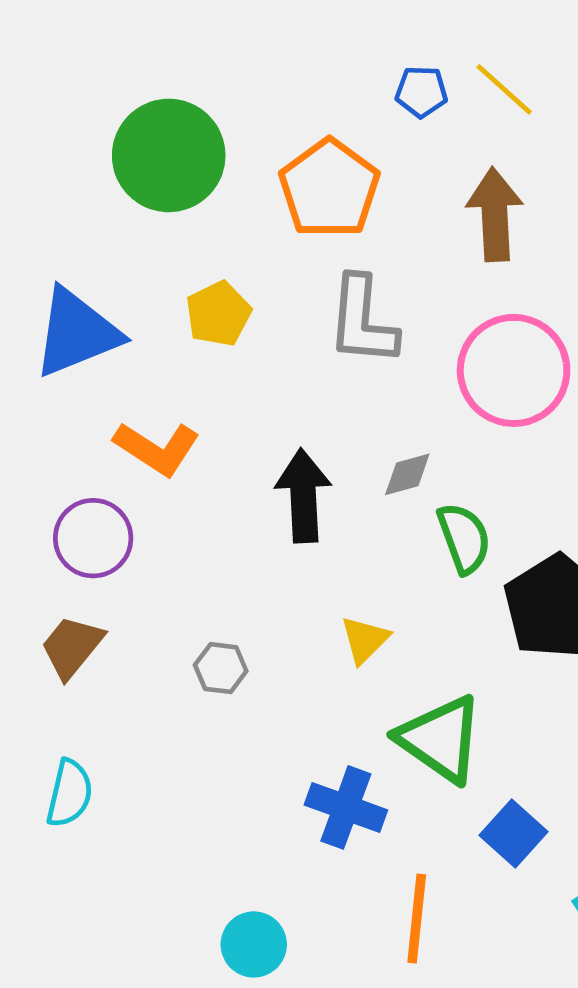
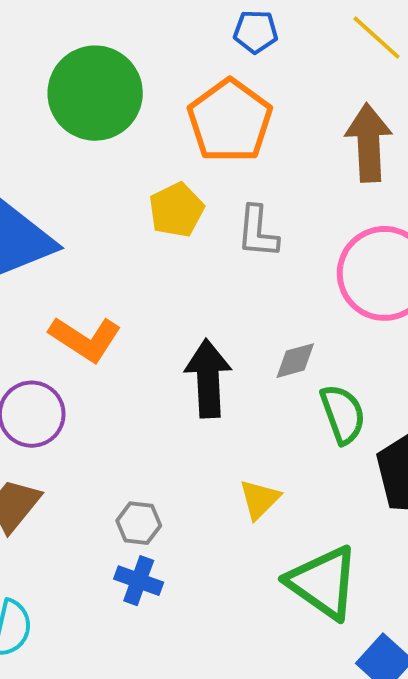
blue pentagon: (421, 92) -> (256, 32), moved
yellow pentagon: (218, 314) -> (176, 210), moved
gray L-shape: (362, 321) -> (258, 232), size x0.7
blue cross: (346, 807) -> (139, 581), moved, size x0.7

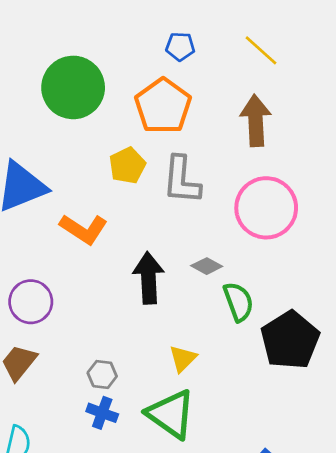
gray L-shape: (258, 232) -> (182, 180), size x1.4
orange L-shape: (85, 339) -> (84, 229), moved
gray diamond: (295, 361) -> (207, 266), turned 44
green triangle: (323, 583) -> (171, 414), moved

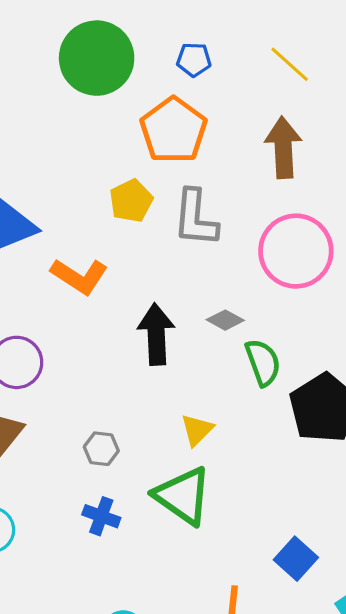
green circle: (73, 87) -> (97, 58), moved
blue cross: (102, 413) -> (101, 516), moved

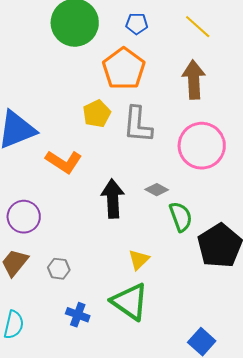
gray hexagon: (101, 449) -> (59, 269), moved

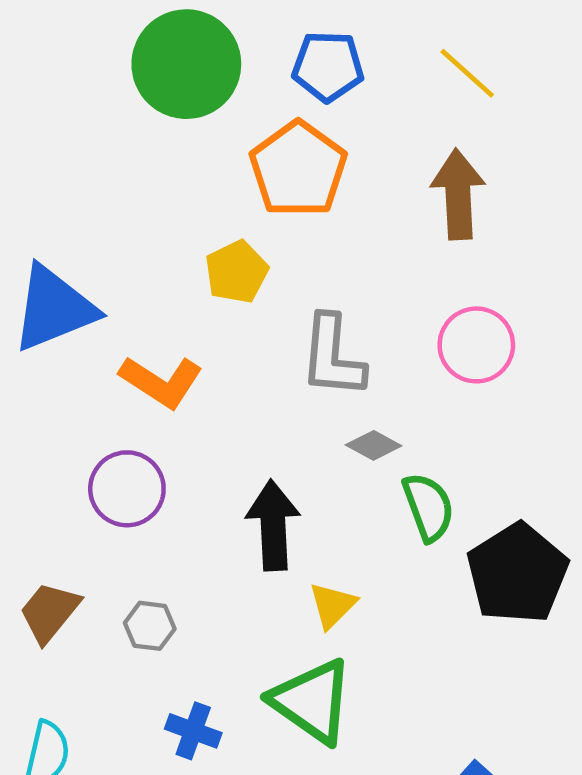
blue pentagon: (137, 24) -> (328, 66), size x1.4
gray L-shape: (138, 125) -> (332, 356), moved
pink circle: (202, 146) -> (476, 345), size x0.7
black arrow: (113, 199) -> (273, 525), moved
purple circle: (24, 217) -> (127, 489), moved

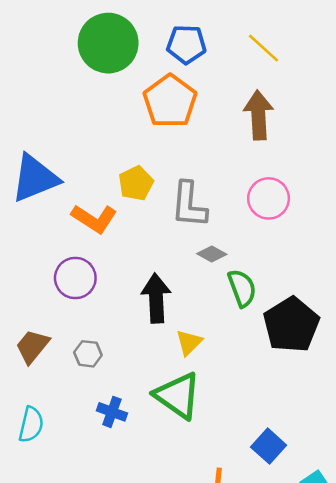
yellow pentagon: (237, 272) -> (136, 183), moved

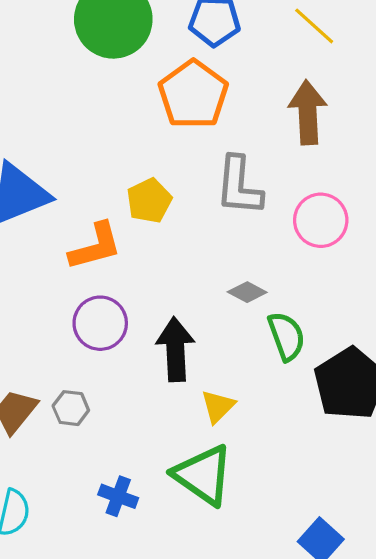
gray L-shape: (189, 205) -> (239, 186), moved
orange L-shape: (94, 219) -> (95, 246), turned -48
purple circle: (75, 278) -> (100, 323), moved
gray hexagon: (88, 354) -> (71, 408), moved

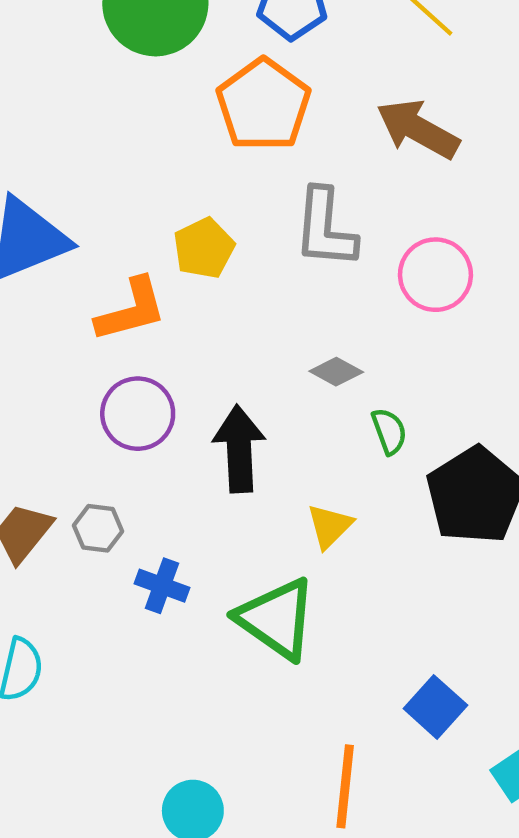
brown arrow: (308, 112) -> (418, 129), turned -58
green semicircle: (286, 336) -> (389, 431), size x0.7
yellow triangle: (218, 406) -> (330, 526), moved
blue cross: (118, 496) -> (162, 586), moved

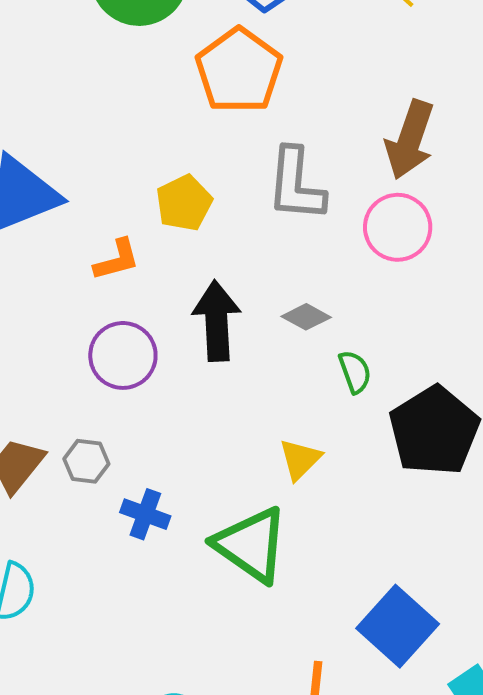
brown arrow: (418, 129) -> (410, 140), moved, turned -100
orange L-shape: (131, 310) -> (117, 260), size x0.7
black arrow: (239, 449) -> (217, 321), moved
blue square: (435, 707) -> (398, 626), size x1.4

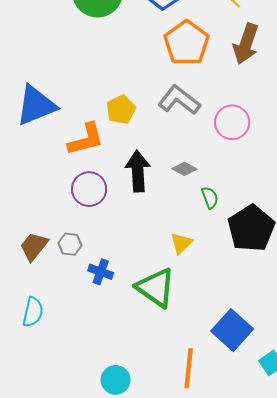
orange pentagon: (239, 71) -> (187, 43), moved
brown arrow: (410, 140) -> (246, 44), moved
gray L-shape: (296, 185) -> (179, 100), turned 123
orange L-shape: (117, 260) -> (86, 139), size x1.5

